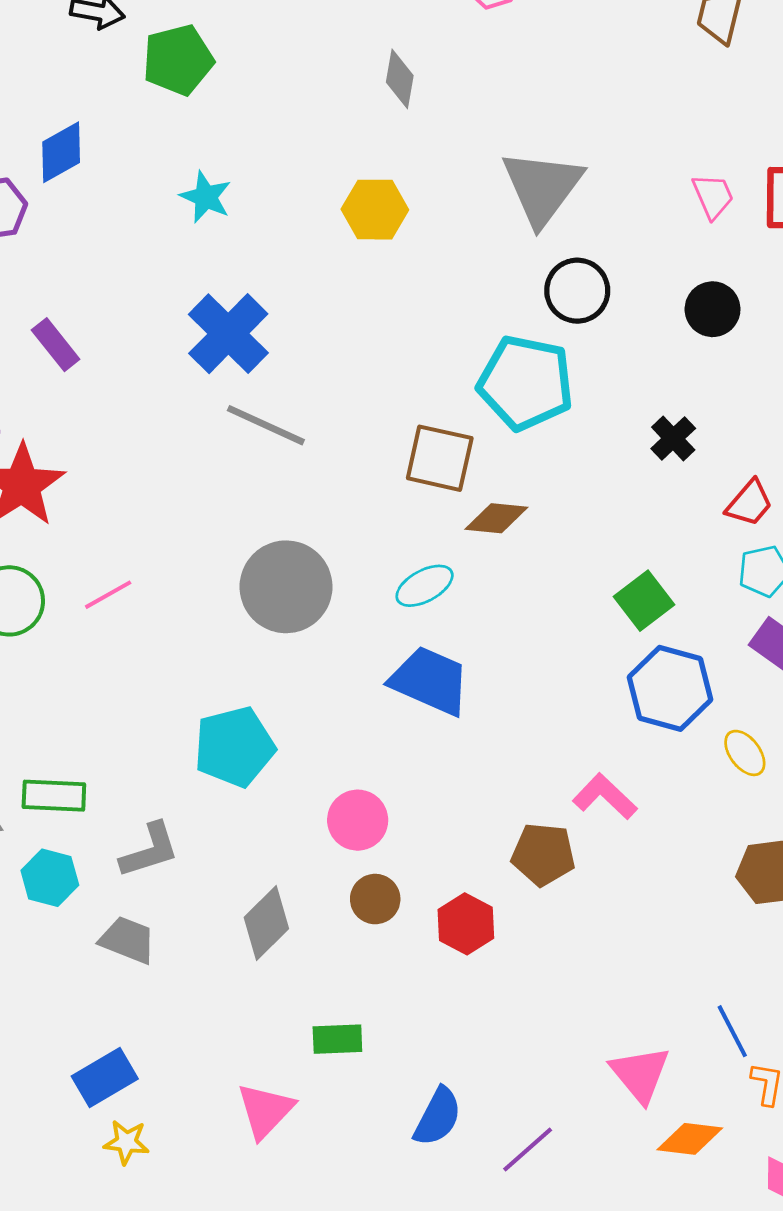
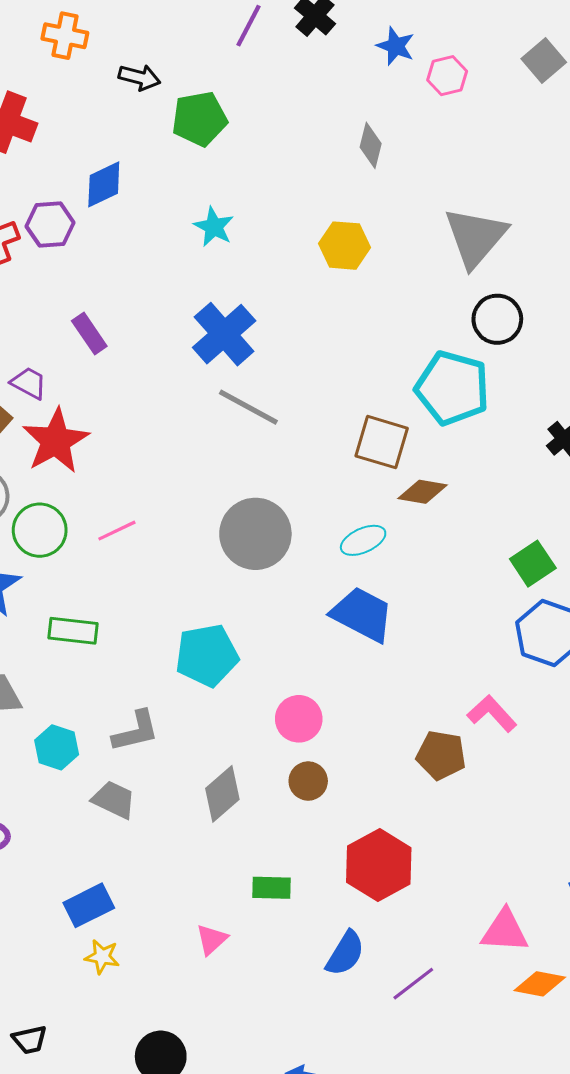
green rectangle: (54, 796) -> (73, 631), moved
red hexagon: (466, 924) -> (379, 865), moved, size x1.5
pink triangle: (640, 1074) -> (505, 931), turned -51
pink triangle: (265, 1111) -> (212, 939), size x0.7

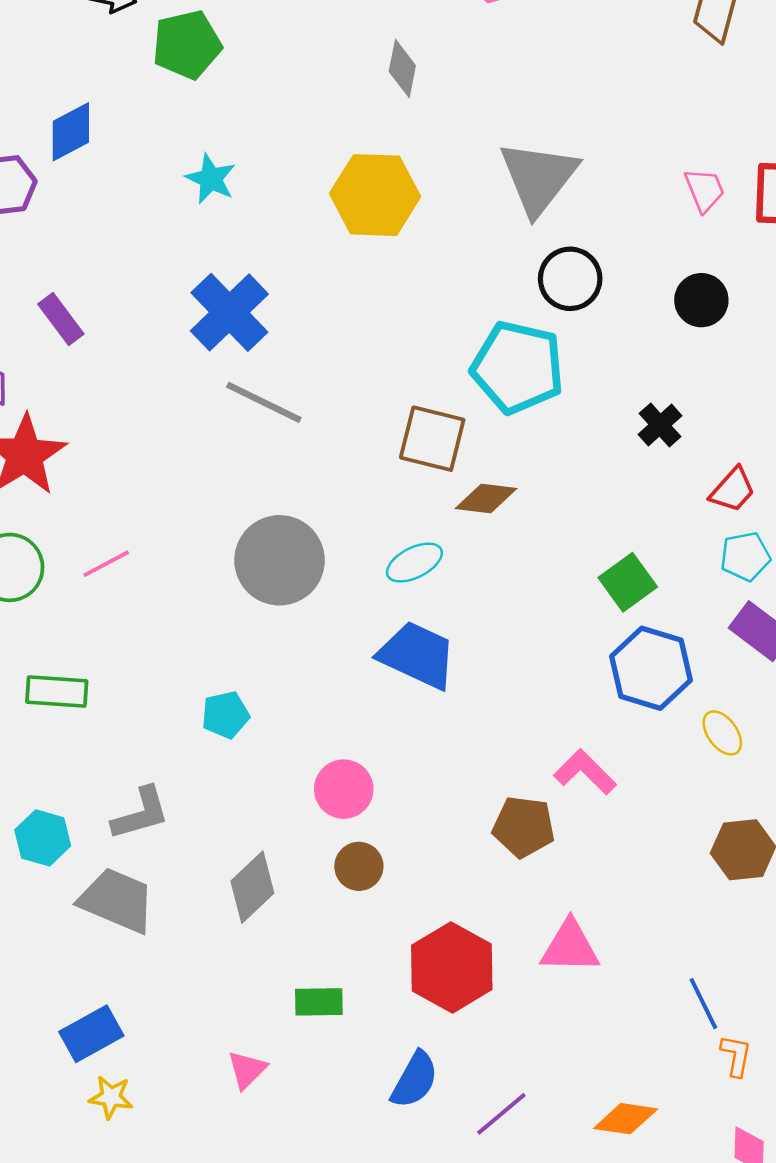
yellow hexagon: (344, 246) -> (375, 195), size x1.4
cyan pentagon: (207, 655) -> (225, 715), size x0.6
gray trapezoid: (114, 800) -> (117, 900), size x1.4
pink triangle: (505, 931) -> (570, 947), moved
orange diamond: (540, 984) -> (626, 1119), moved

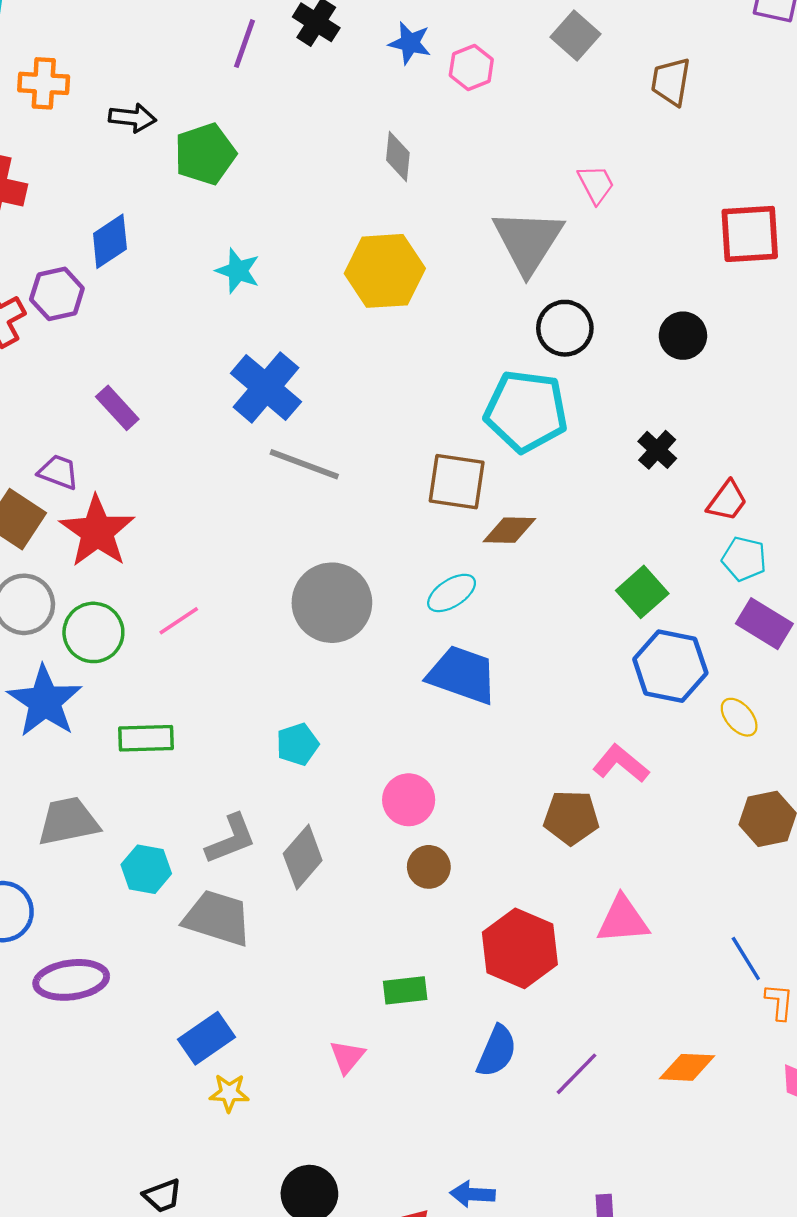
pink trapezoid: (705, 190) -> (596, 184), moved
cyan pentagon: (745, 556) -> (744, 559), turned 30
gray diamond: (252, 887) -> (303, 857), moved

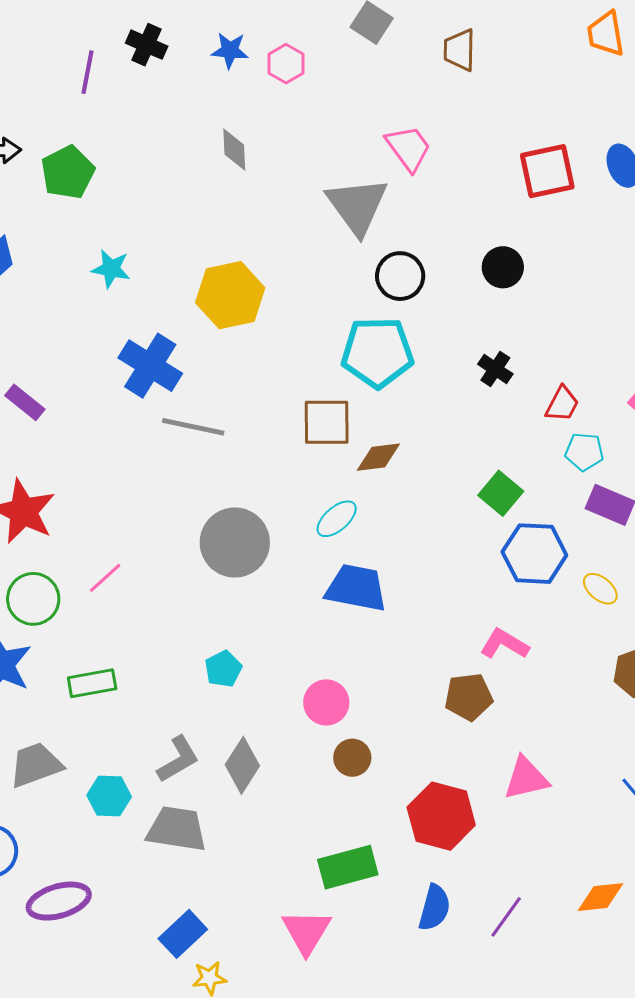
pink trapezoid: (596, 184) -> (408, 148), size x1.4
yellow hexagon: (385, 271) -> (230, 295), moved
green rectangle: (405, 990) -> (348, 867), size x1.5
pink triangle: (347, 1057) -> (306, 932), size x1.6

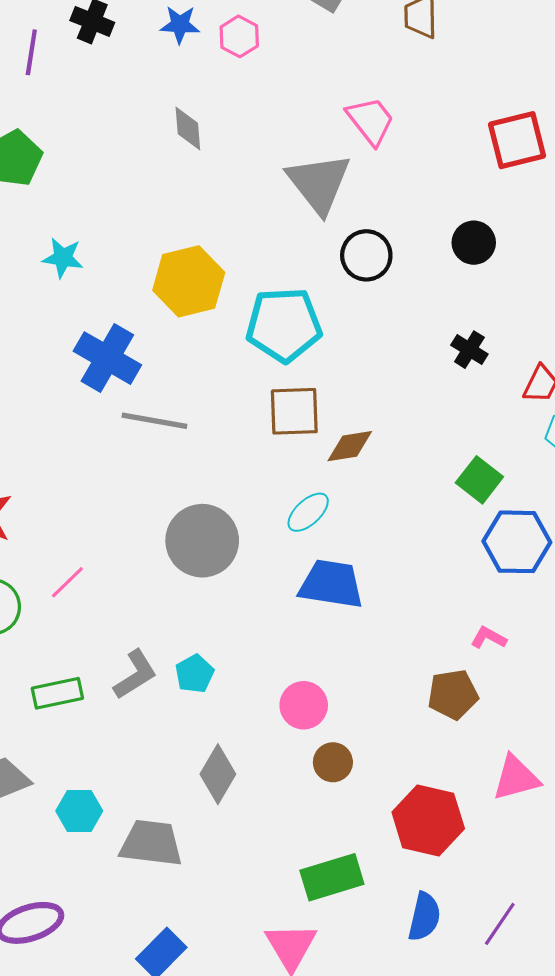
cyan pentagon: (377, 352) -> (284, 325), moved
pink L-shape: (504, 644) -> (489, 638), size x0.7
gray L-shape: (178, 759) -> (135, 675), moved

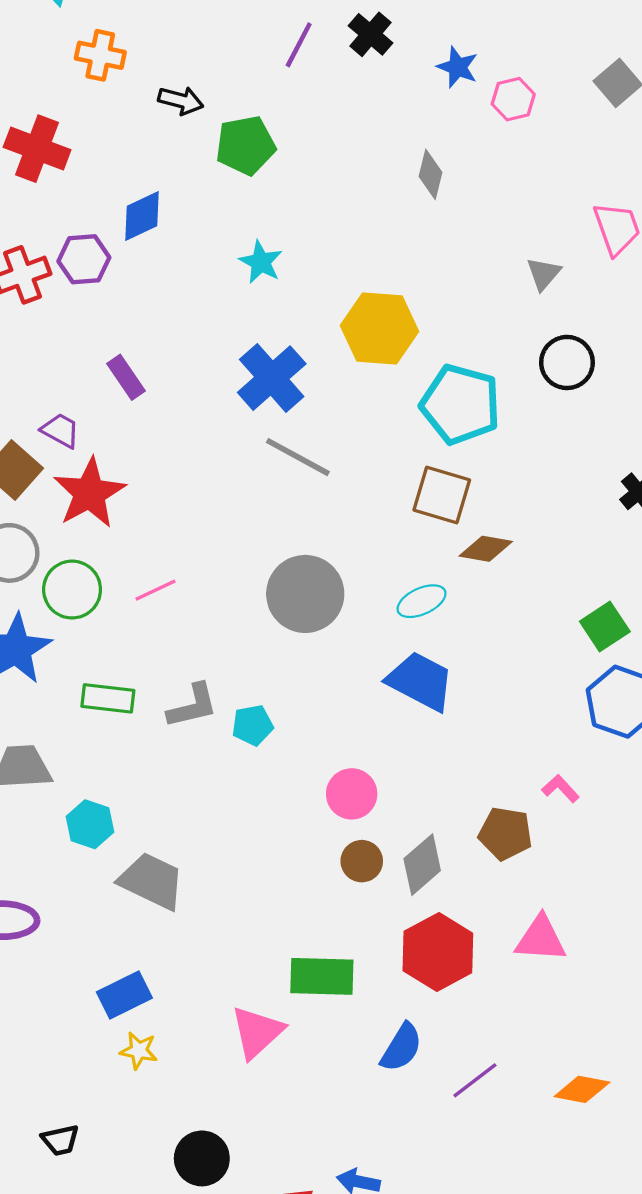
gray triangle: (319, 183) -> (544, 274), size x0.5
gray diamond: (218, 774) -> (422, 865), moved

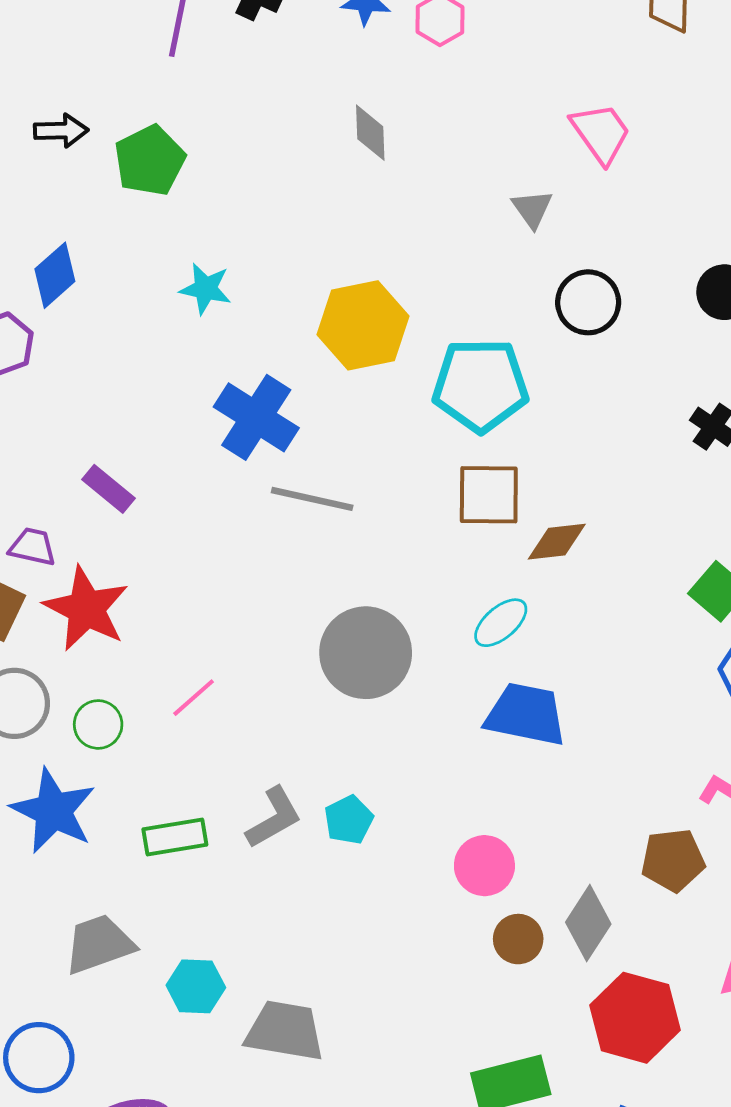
purple rectangle: (126, 377) -> (109, 489), moved
green circle: (72, 590) -> (98, 724), size x0.7

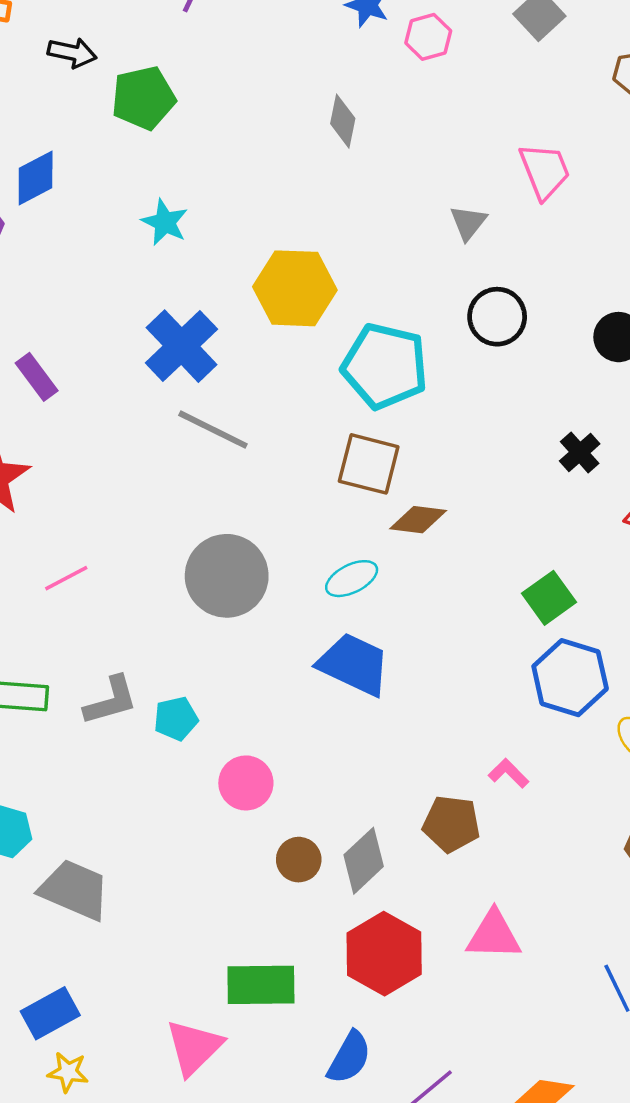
pink circle: (484, 866) -> (246, 783), moved

